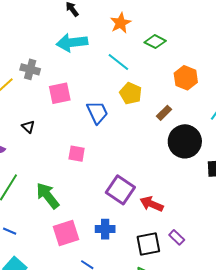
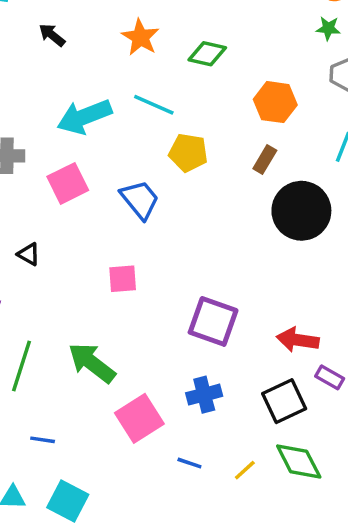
cyan arrow: (72, 43) -> (84, 117), moved
brown rectangle: (164, 113) -> (265, 160), moved
red arrow: (152, 204) -> (298, 340), moved

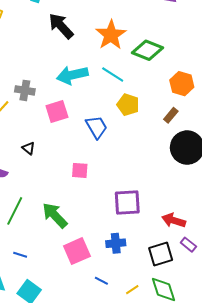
black arrow: (52, 35) -> (61, 26), size x1.8
orange star: (140, 37) -> (111, 35), size x1.4
green diamond: (207, 54) -> (147, 50), size x1.4
purple square: (213, 321) -> (127, 203), turned -32

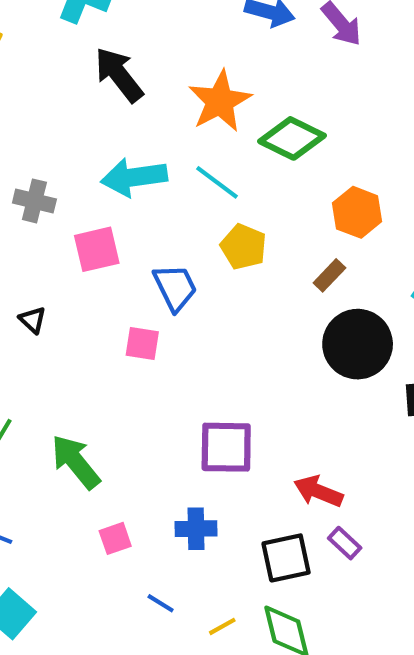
pink square: (80, 170) -> (142, 344), moved
pink square: (77, 251) -> (115, 538), size x0.6

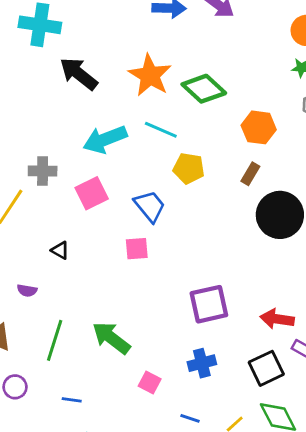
green diamond: (292, 138) -> (204, 89), turned 30
pink square: (115, 538) -> (150, 382), turned -30

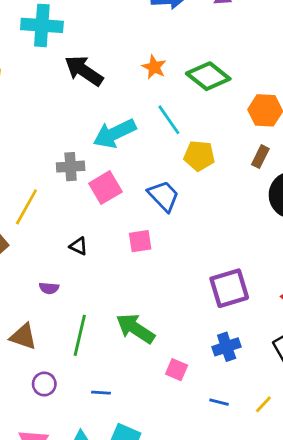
orange star: (150, 75) -> (154, 67), size x0.6
cyan line: (161, 130) -> (169, 120), turned 36
gray cross: (43, 171) -> (71, 167), moved
pink square: (137, 249) -> (140, 241), moved

